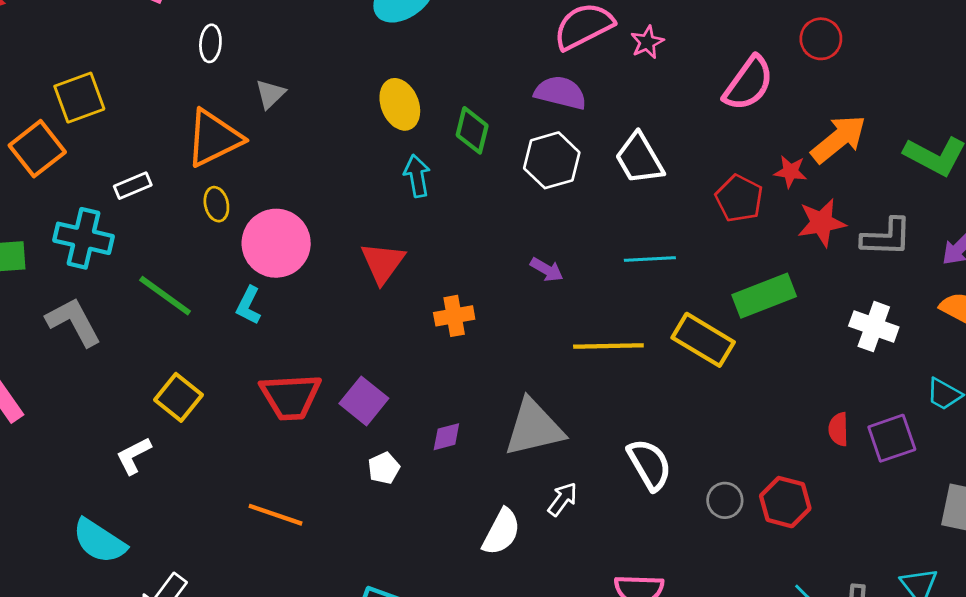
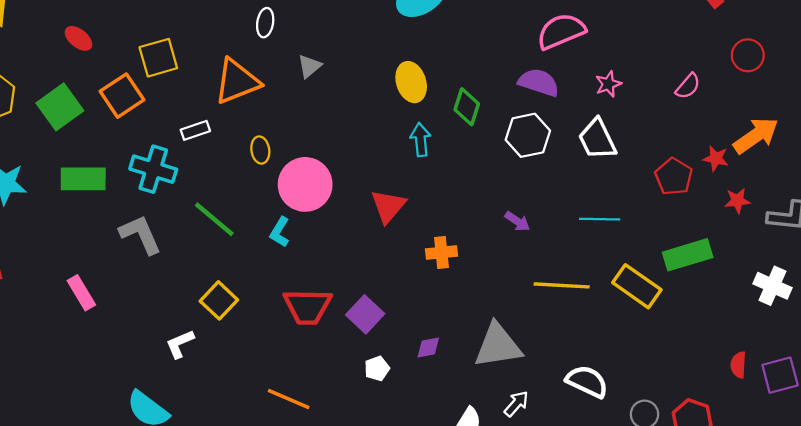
pink star: (647, 42) -> (608, 84), moved
pink semicircle: (748, 83) -> (688, 86), size x0.6
orange triangle: (214, 138) -> (237, 81), moved
red star: (822, 223) -> (737, 201), size x0.7
white semicircle: (649, 464) -> (587, 381), turned -39

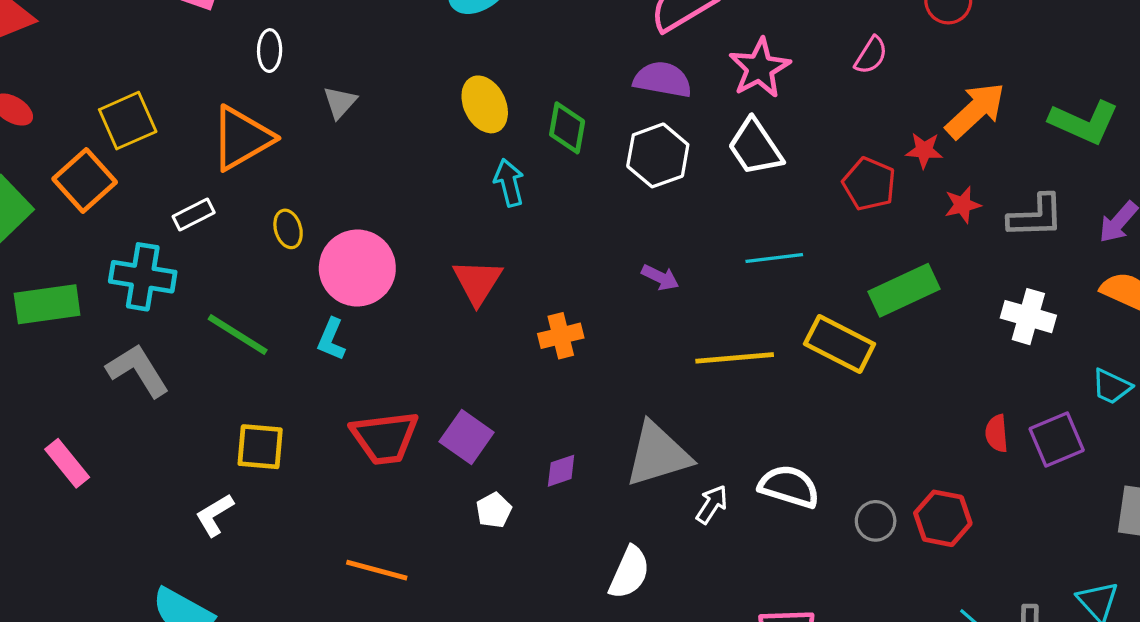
pink star: (608, 84) -> (760, 68), size x1.6
yellow square: (219, 300) -> (260, 447), turned -30
white arrow: (516, 404) -> (712, 504), moved

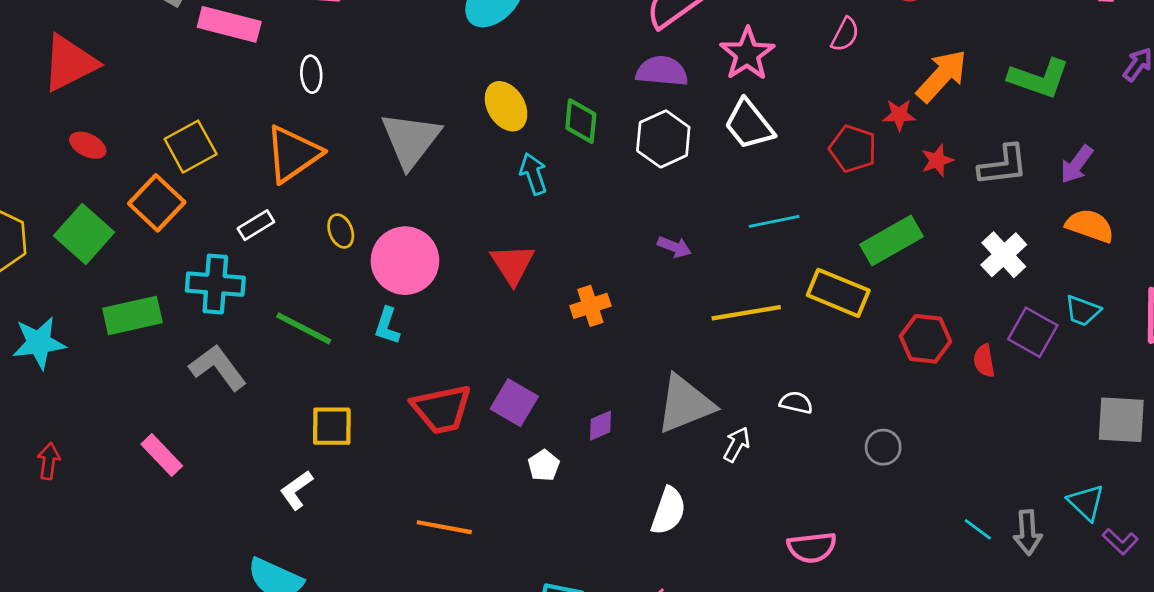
gray triangle: (340, 102) -> (411, 140), moved, size x2.0
white cross: (1028, 317) -> (1004, 255), turned 36
purple square: (1057, 439) -> (1033, 332), moved, turned -33
white semicircle: (789, 487) -> (796, 403), moved, size x0.6
red hexagon: (943, 518) -> (925, 339), moved

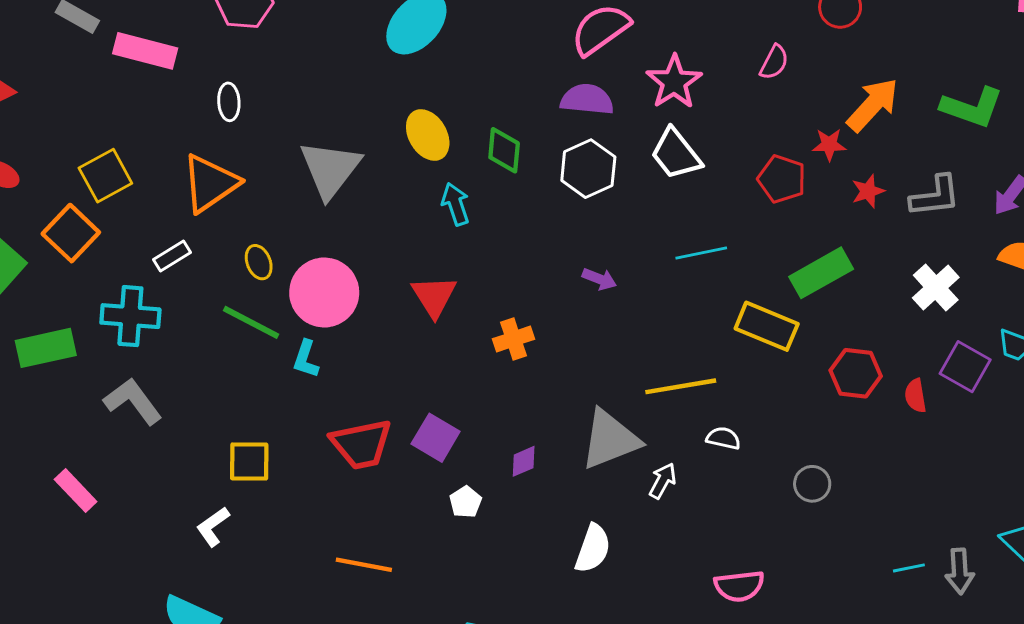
yellow line: (746, 313) -> (681, 386), moved
green line: (304, 328) -> (251, 322), moved
cyan line: (978, 529) -> (909, 568), turned -48

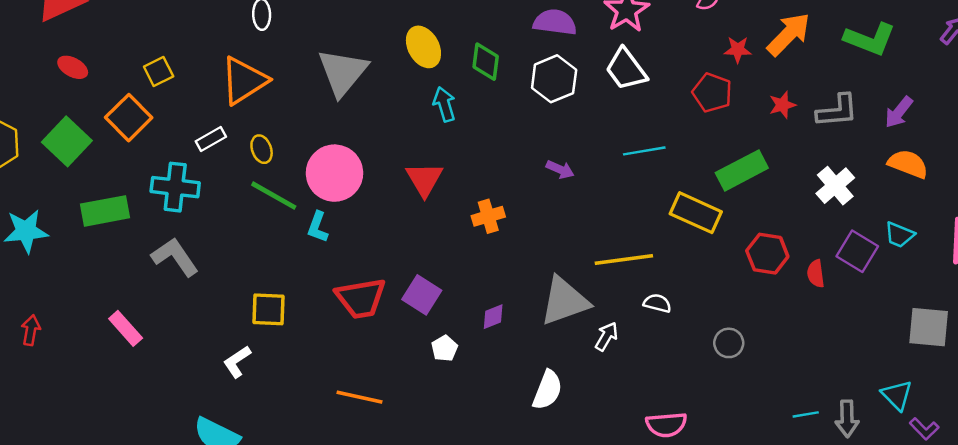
red star: (829, 145) -> (738, 50), moved
yellow square: (105, 176) -> (159, 71), size x0.7
yellow ellipse: (259, 262) -> (262, 149), moved

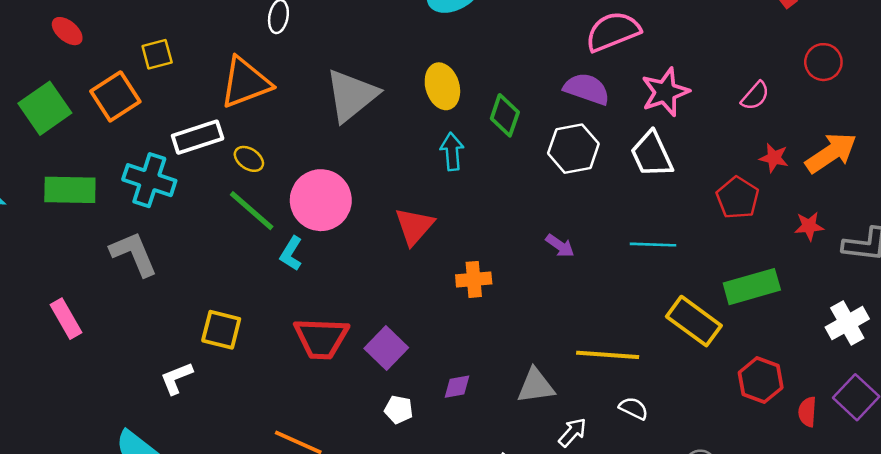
white rectangle: (211, 139) -> (198, 137), size x1.5
yellow ellipse: (262, 149) -> (249, 159), turned -48
gray triangle: (564, 301) -> (536, 386), size x0.7
white pentagon: (444, 348) -> (399, 410), turned 30

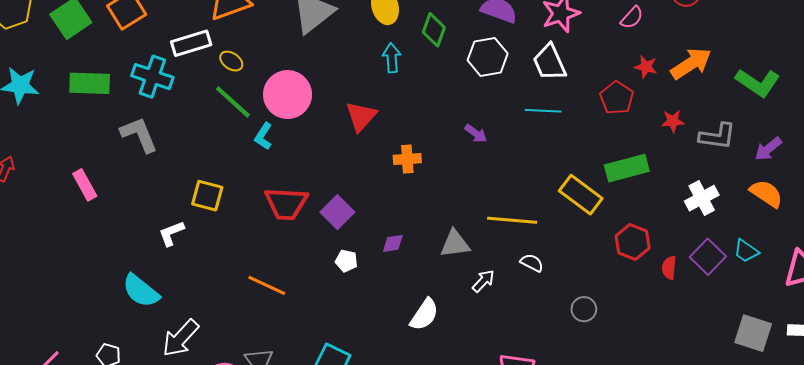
cyan line: (653, 245) -> (543, 111), moved

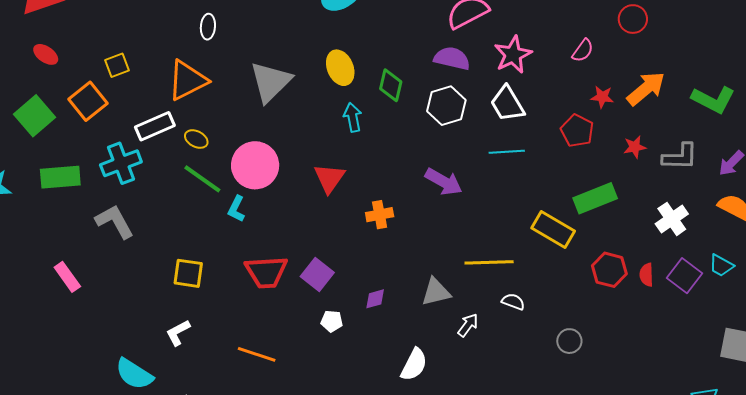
cyan cross: (152, 77) -> (121, 163), turned -33
purple arrow: (476, 133) -> (444, 182), size x1.6
white L-shape: (171, 233) -> (178, 333), moved
red semicircle: (669, 268) -> (646, 275), moved

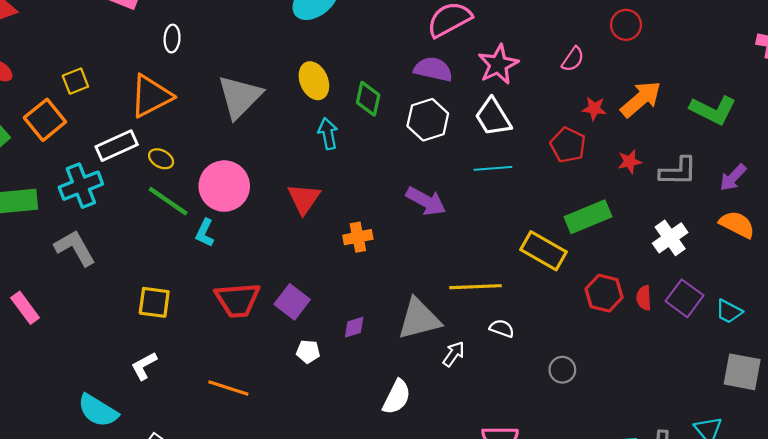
cyan trapezoid: (721, 265) -> (729, 311), moved
gray triangle: (436, 292) -> (419, 319), size x1.4

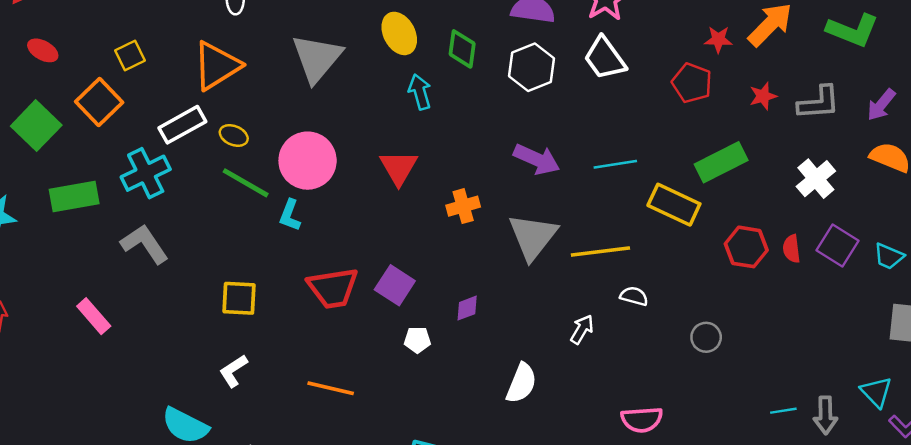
cyan line: (493, 168) -> (615, 164), moved
gray triangle: (419, 319) -> (533, 237), moved, turned -33

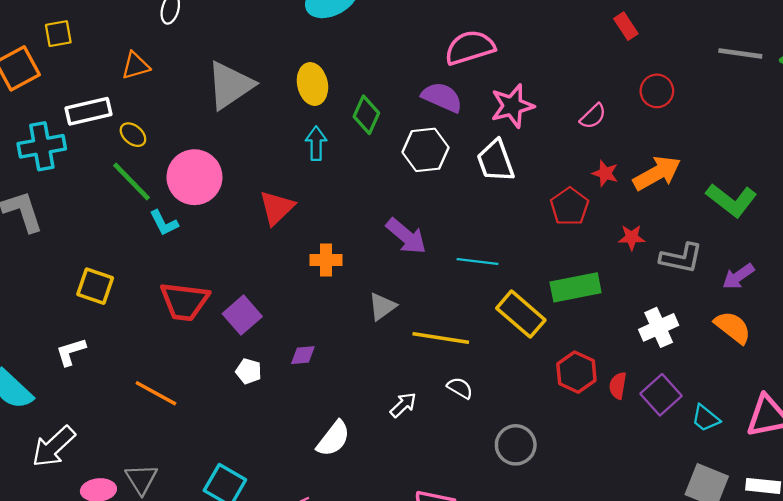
orange triangle: (217, 66) -> (136, 66), size x0.6
cyan L-shape: (290, 215) -> (164, 223), turned -64
gray triangle: (533, 237) -> (382, 306), size x0.6
gray circle: (706, 337) -> (516, 445), size x1.4

